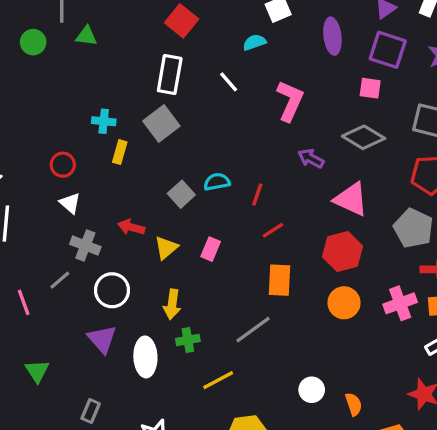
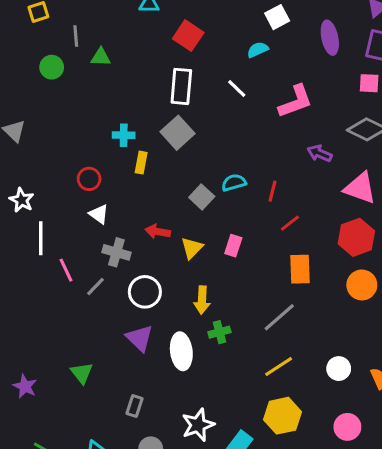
pink L-shape: (290, 101) -> (296, 101), turned 51
pink line: (24, 302) -> (66, 270), moved
yellow line: (218, 380) -> (279, 367), moved

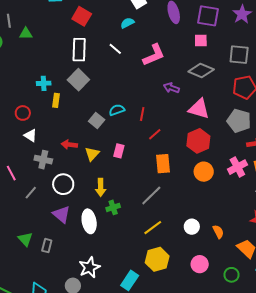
gray line: (96, 287) -> (31, 193), moved
gray rectangle: (135, 406) -> (47, 246), moved
white star: (198, 425) -> (90, 267), moved

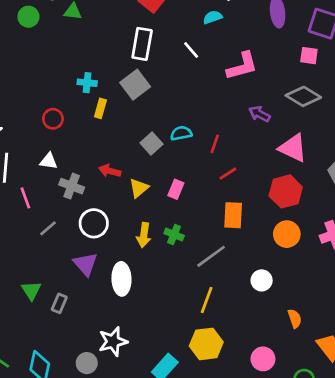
white triangle: (30, 135) -> (49, 161), moved, turned -32
green cross: (113, 207) -> (174, 234), moved, turned 32
white circle: (192, 227) -> (262, 280), moved
yellow line: (153, 228) -> (207, 300), turned -42

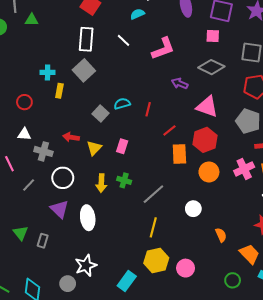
red line: (228, 174) -> (169, 130), moved
orange rectangle: (233, 215) -> (179, 154), moved
pink circle: (263, 359) -> (186, 268), moved

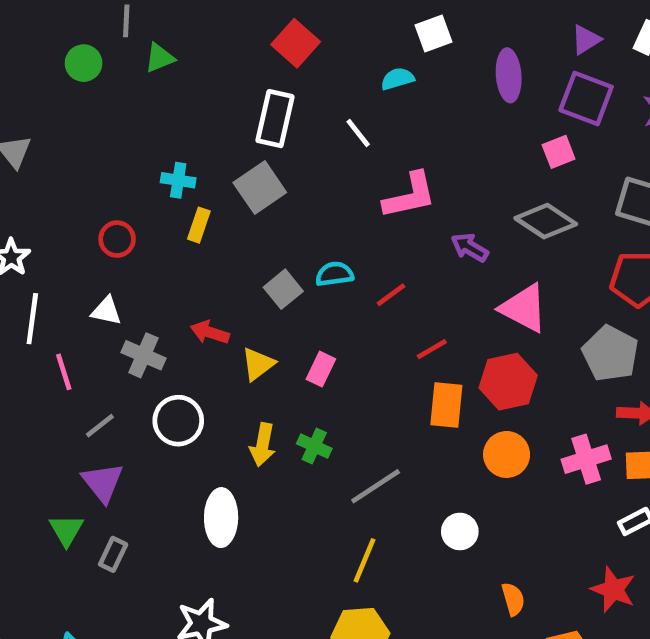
green triangle: (32, 20) -> (160, 58), turned -32
pink square: (213, 36) -> (559, 152), turned -32
pink L-shape: (163, 49) -> (410, 196), moved
red line: (148, 109) -> (391, 295), turned 32
purple triangle: (59, 209) -> (103, 482), moved

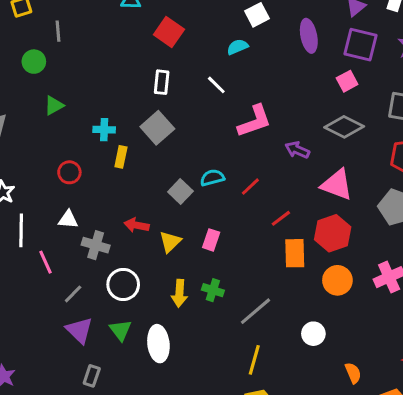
green triangle: (160, 58) -> (54, 106), moved
white rectangle: (275, 119) -> (162, 82), size x0.7
green triangle: (66, 530) -> (120, 330), moved

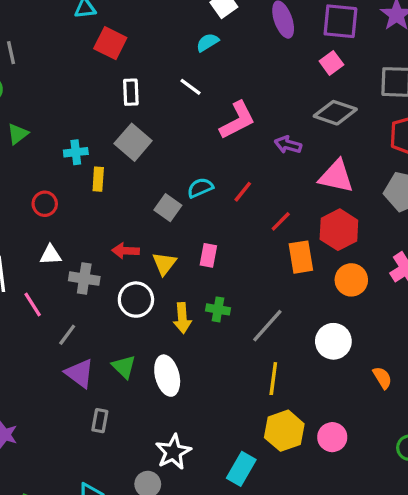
red square: (169, 32) -> (110, 43), moved
white circle: (123, 285) -> (136, 300), moved
white circle: (313, 334) -> (333, 341), size x1.4

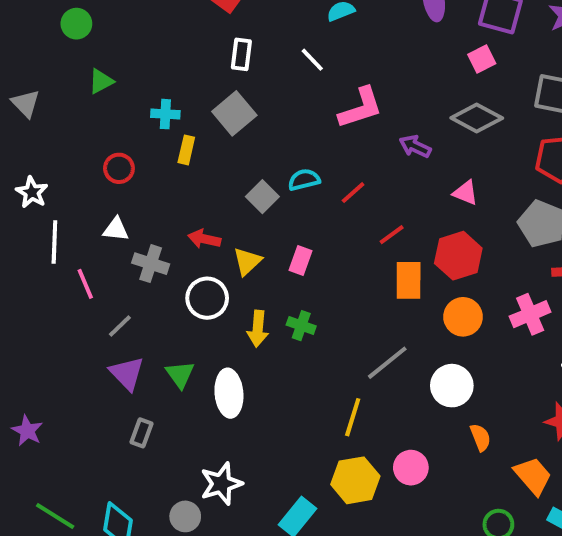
pink triangle: (336, 176) -> (465, 193), size x0.6
gray line: (267, 326) -> (387, 363), moved
white circle: (333, 341) -> (452, 386), moved
pink circle: (332, 437) -> (411, 468), moved

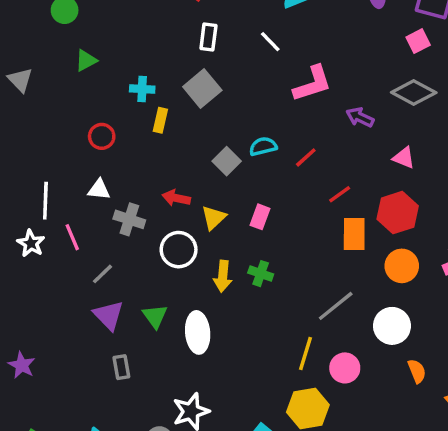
white star: (32, 192) -> (31, 243), moved
gray rectangle: (141, 433) -> (121, 367), turned -30
pink circle: (411, 468) -> (345, 368), moved

